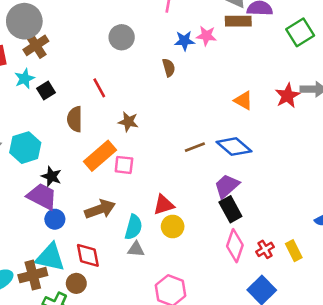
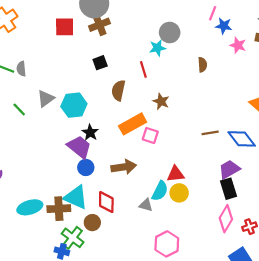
blue star: (184, 41) -> (224, 26), moved
cyan star: (25, 79) -> (157, 48), moved
cyan semicircle: (134, 227) -> (160, 191), moved

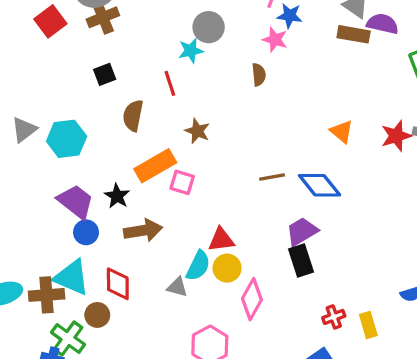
red square: (65, 27) -> (50, 21), turned -36
pink star: (238, 45) -> (275, 40), moved
black star: (90, 132) -> (117, 196), moved
pink diamond: (226, 219) -> (252, 299), moved

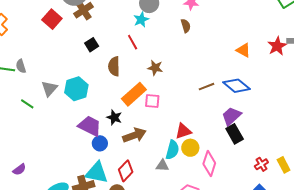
red diamond: (118, 284) -> (126, 171), turned 55

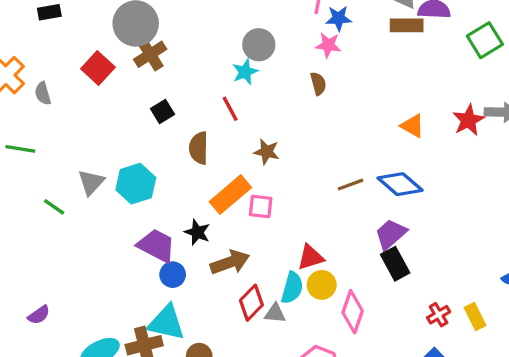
gray semicircle: (21, 66) -> (43, 93), moved
red diamond: (126, 171) -> (251, 303), moved

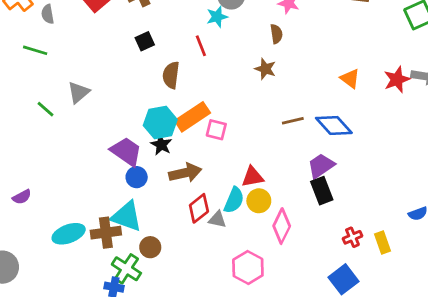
green line: (20, 149) -> (35, 50), moved
brown star: (267, 152) -> (265, 69), moved
cyan hexagon: (136, 184) -> (160, 122), moved

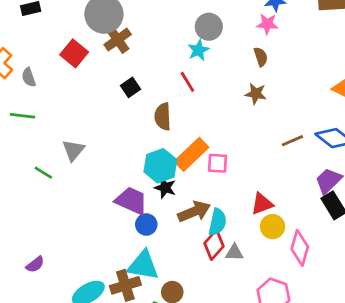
cyan semicircle: (234, 200) -> (217, 222), moved

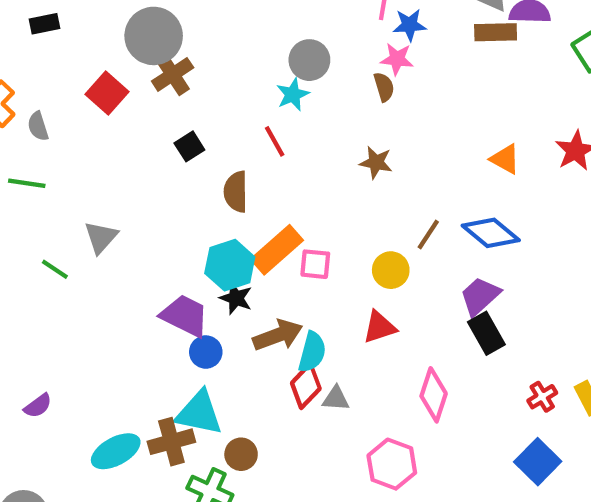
brown semicircle: (261, 57) -> (384, 87), moved
brown line: (292, 141) -> (428, 234), turned -35
yellow circle: (273, 227) -> (391, 270), moved

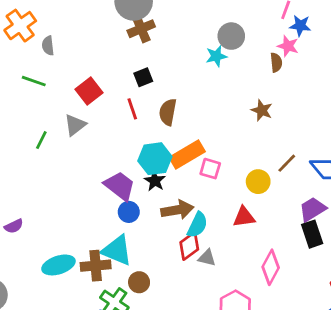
red square: (107, 93) -> (89, 91), moved
red line: (275, 141) -> (132, 109), moved
green line: (55, 269) -> (41, 140), turned 72

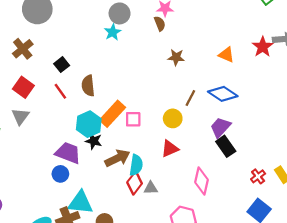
brown cross: (141, 29) -> (23, 49), moved
brown star: (262, 110) -> (176, 57), moved
blue circle: (129, 212) -> (60, 174), moved

